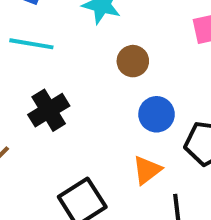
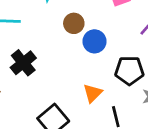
blue circle: (157, 114) -> (94, 41), moved

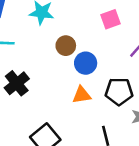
orange triangle: (93, 93) -> (82, 95), moved, turned 36

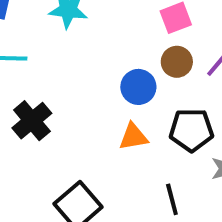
brown circle: (66, 46) -> (177, 62), moved

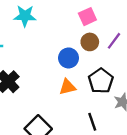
black pentagon: (191, 130) -> (101, 81), turned -30

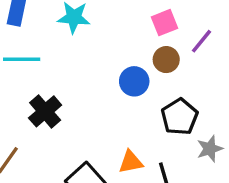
purple line: (114, 41) -> (201, 41), moved
orange triangle: (67, 87) -> (131, 162), moved

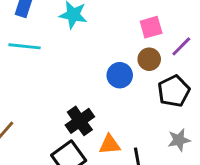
black cross: (45, 111) -> (80, 121), moved
black pentagon: (180, 117) -> (174, 91), moved

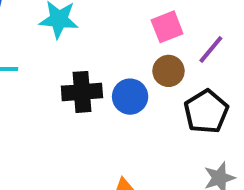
black cross: (80, 121) -> (82, 92), moved, turned 36

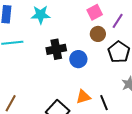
blue circle: (130, 97) -> (78, 59), moved

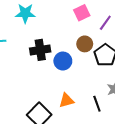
brown circle: (98, 34) -> (85, 44), moved
black line: (104, 103) -> (97, 104), moved

